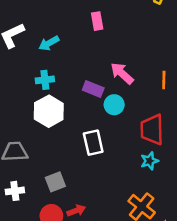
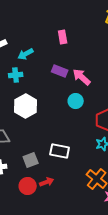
cyan cross: (45, 80) -> (16, 75), moved
purple rectangle: (93, 89) -> (60, 71), moved
white rectangle: (93, 143) -> (60, 151), moved, turned -66

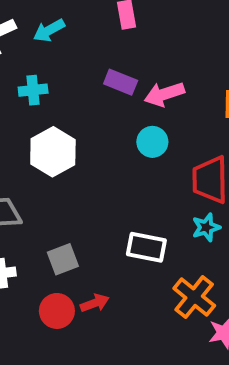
cyan arrow: (26, 54) -> (49, 30), moved
pink arrow: (82, 77) -> (164, 94), turned -60
white rectangle: (60, 151) -> (146, 247), moved

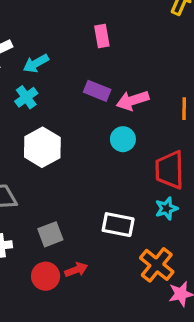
cyan arrow: (49, 30) -> (36, 63), moved
cyan cross: (33, 90) -> (26, 97), turned -30

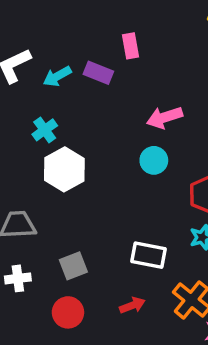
purple rectangle: (97, 91) -> (98, 73), moved
cyan cross: (26, 97) -> (45, 130), moved
red arrow: (76, 270) -> (132, 305), moved

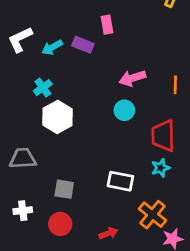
gray square: (73, 266) -> (64, 189), turned 30
white cross: (18, 278) -> (23, 211), moved
red arrow: (132, 305) -> (108, 233), moved

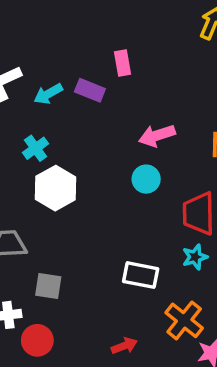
gray square: (64, 189) -> (48, 286), moved
red circle: (60, 224) -> (37, 340), moved

